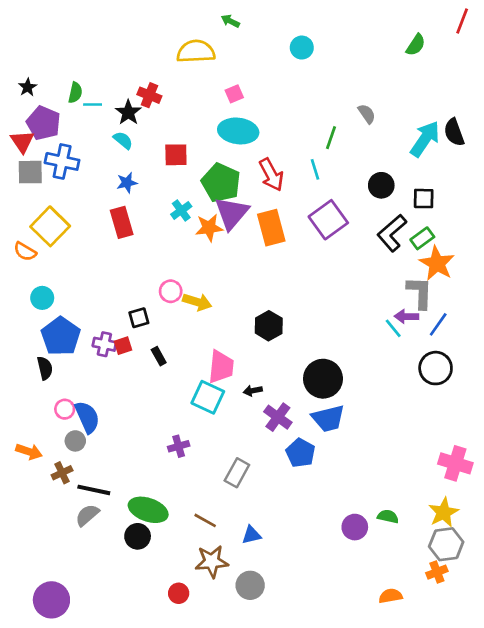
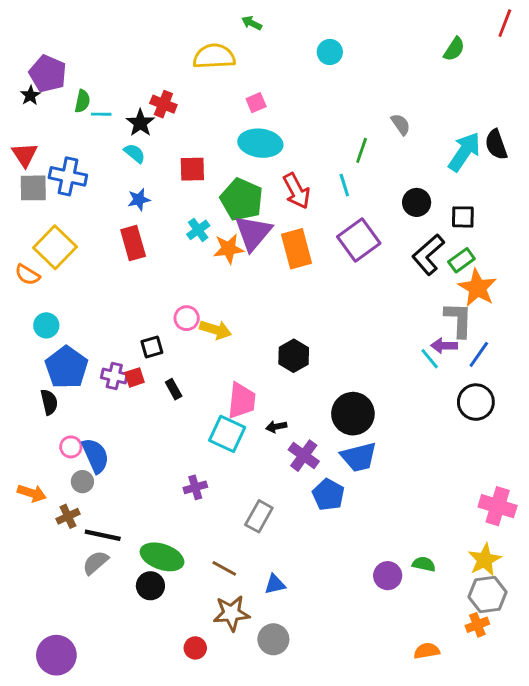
purple pentagon: (43, 123) -> (48, 74), moved

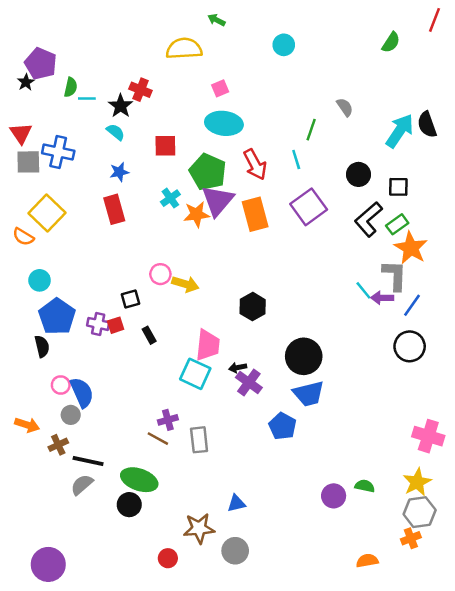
cyan line: (430, 359) -> (363, 290), moved
purple cross: (304, 456) -> (249, 383), moved
gray rectangle: (259, 516) -> (199, 440), moved, turned -35
brown line: (224, 568) -> (158, 439), moved

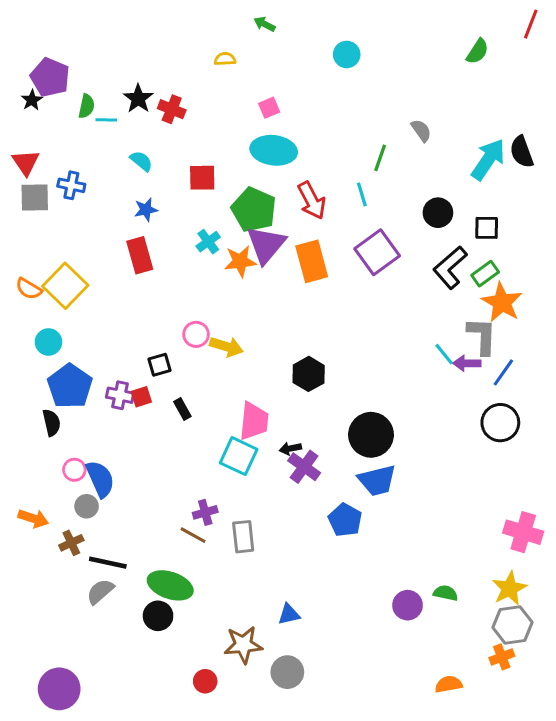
yellow semicircle: (184, 49) -> (225, 59), size x0.5
black star: (121, 106) -> (138, 99), moved
blue cross: (58, 152) -> (71, 185), size x0.7
yellow square: (47, 213) -> (65, 286), moved

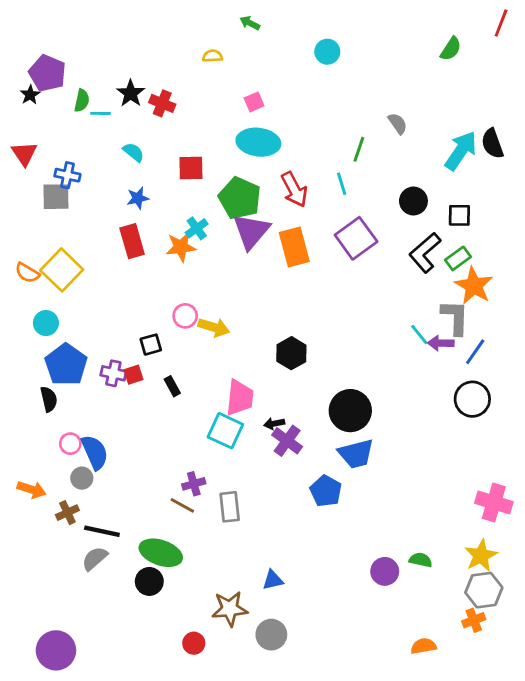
gray square: (35, 197) -> (56, 197), moved
orange star: (240, 261) -> (181, 247), moved

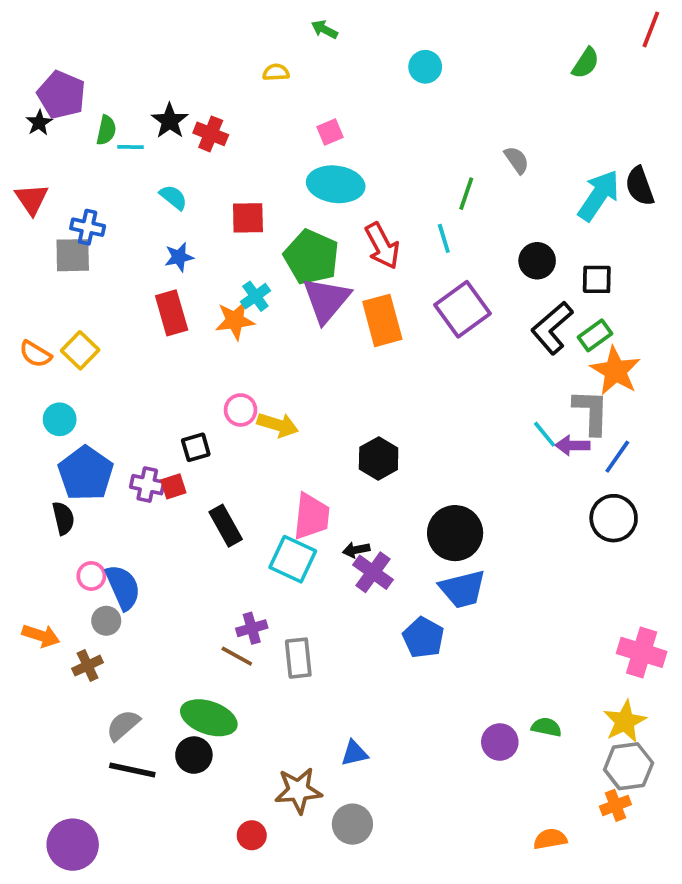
yellow square: (62, 270) -> (80, 350), size x0.7
black rectangle: (172, 386) -> (226, 526), moved, size x1.5
black line: (102, 531) -> (132, 770), moved

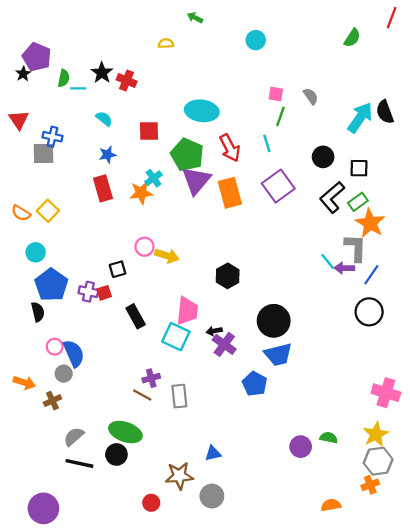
pink square: (330, 132) -> (276, 94), moved, turned 32

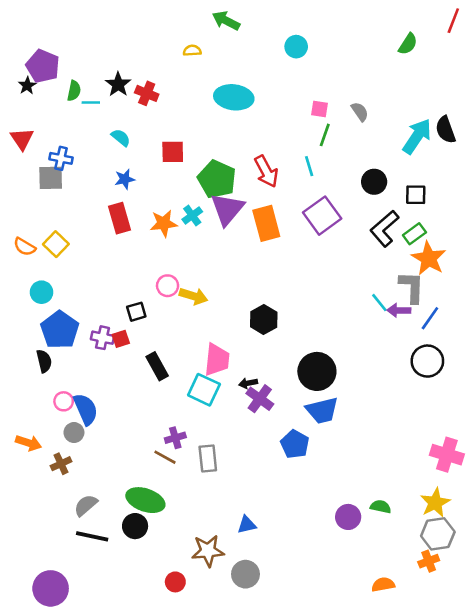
green arrow: (195, 18) -> (226, 21), size x1.5
cyan ellipse: (202, 111) -> (234, 97), moved
cyan cross: (153, 178) -> (192, 216), moved

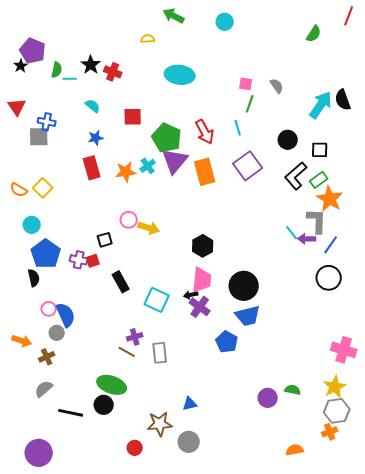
cyan circle: (296, 47) -> (225, 22), moved
pink trapezoid: (217, 360) -> (202, 280), moved
gray semicircle: (86, 505) -> (44, 389), moved

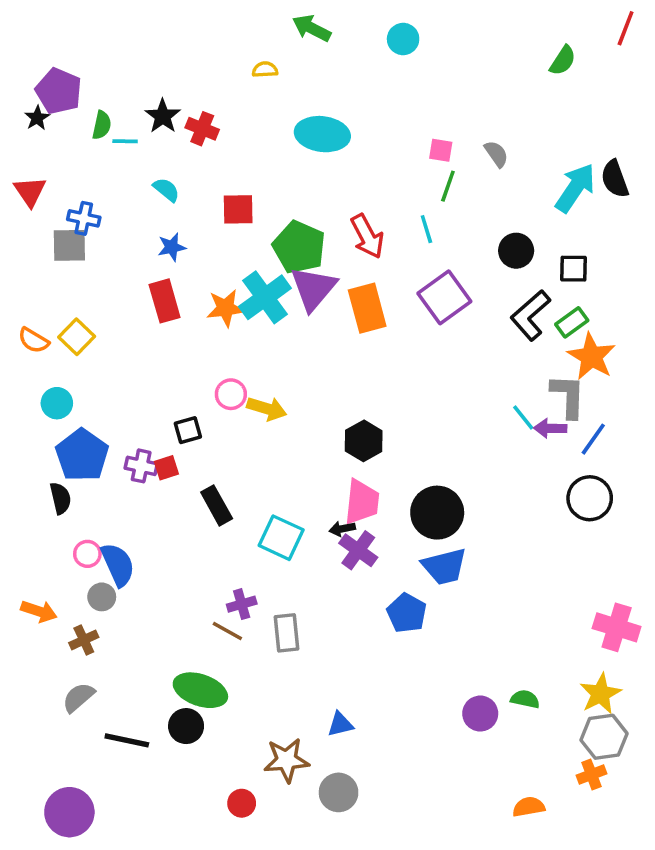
cyan cross: (148, 166) -> (265, 297), size x1.8

